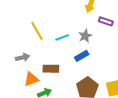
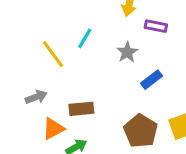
cyan line: (62, 37) -> (85, 38), moved, turned -32
blue rectangle: (82, 56) -> (152, 80), moved

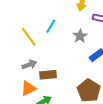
gray arrow: (36, 97) -> (29, 65), moved

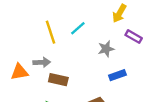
orange triangle: (28, 88) -> (19, 72), moved

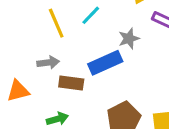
orange triangle: (19, 72) -> (18, 91), moved
blue rectangle: (117, 75) -> (105, 63), moved, size x1.5

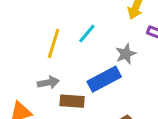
yellow line: (56, 23) -> (54, 43), turned 44

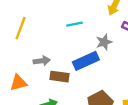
cyan line: (87, 34) -> (75, 24), turned 35
yellow line: (54, 43) -> (21, 28), moved

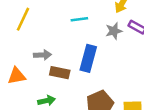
gray star: (104, 42) -> (114, 31), moved
blue rectangle: (86, 61) -> (88, 58), turned -55

